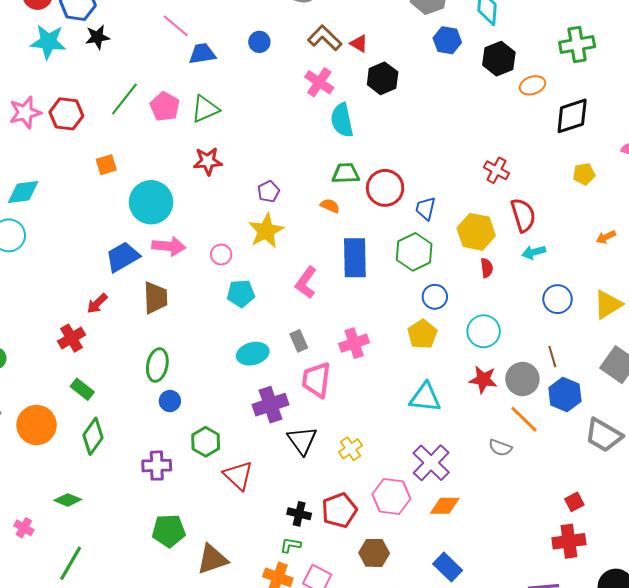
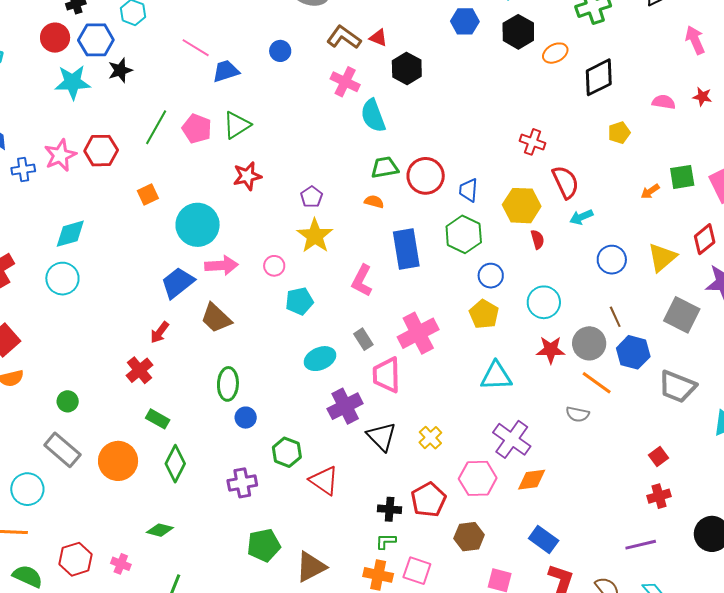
brown trapezoid: (155, 298) -> (216, 318), turned 144
pink cross: (354, 343) -> (418, 333), size x1.4
red cross: (569, 541) -> (659, 496), size x0.7

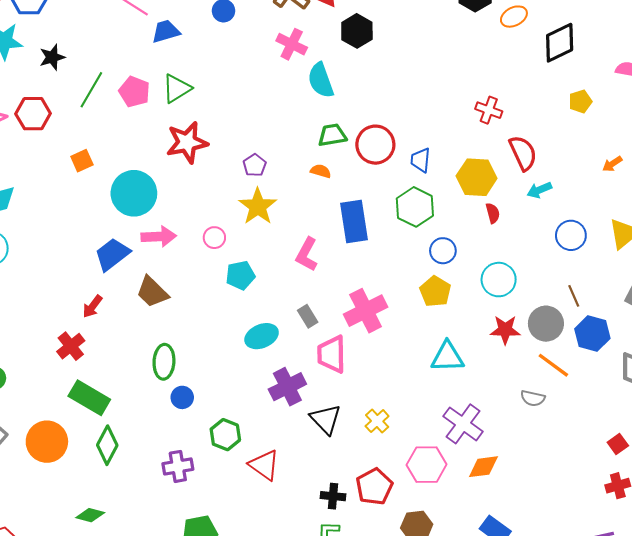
black star: (120, 70) -> (52, 57), moved
red star: (247, 176) -> (187, 142), size x1.4
green rectangle: (158, 419) -> (89, 398), size x1.6

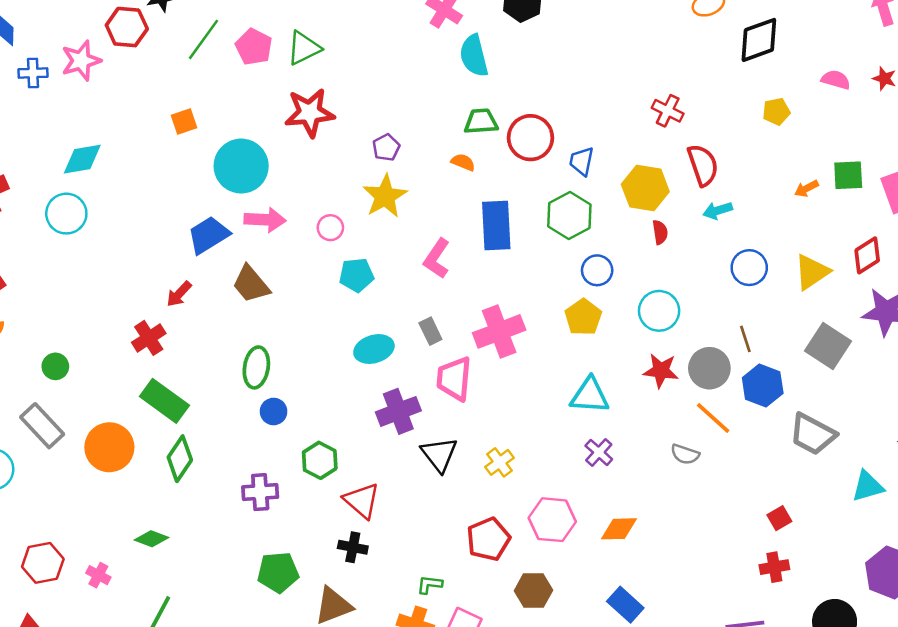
red hexagon: (33, 114) -> (127, 27), moved
purple cross: (463, 424) -> (599, 452), moved, size x0.6
black cross: (333, 496) -> (353, 547), moved

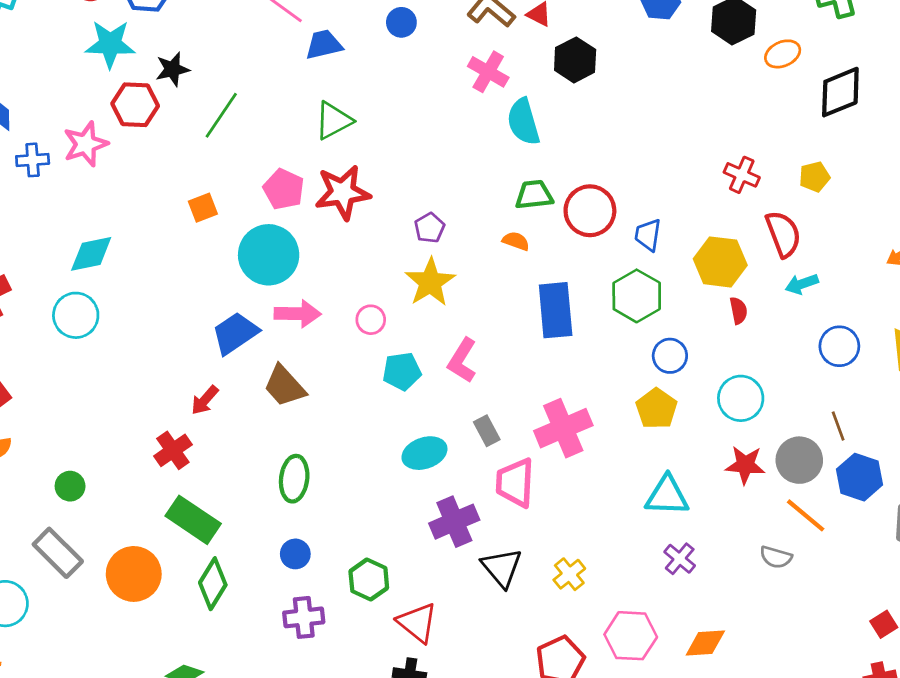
pink pentagon: (254, 47) -> (284, 189), moved
yellow pentagon: (776, 111) -> (814, 177), moved
pink L-shape: (437, 258) -> (462, 360), moved
blue circle: (274, 411) -> (295, 554), moved

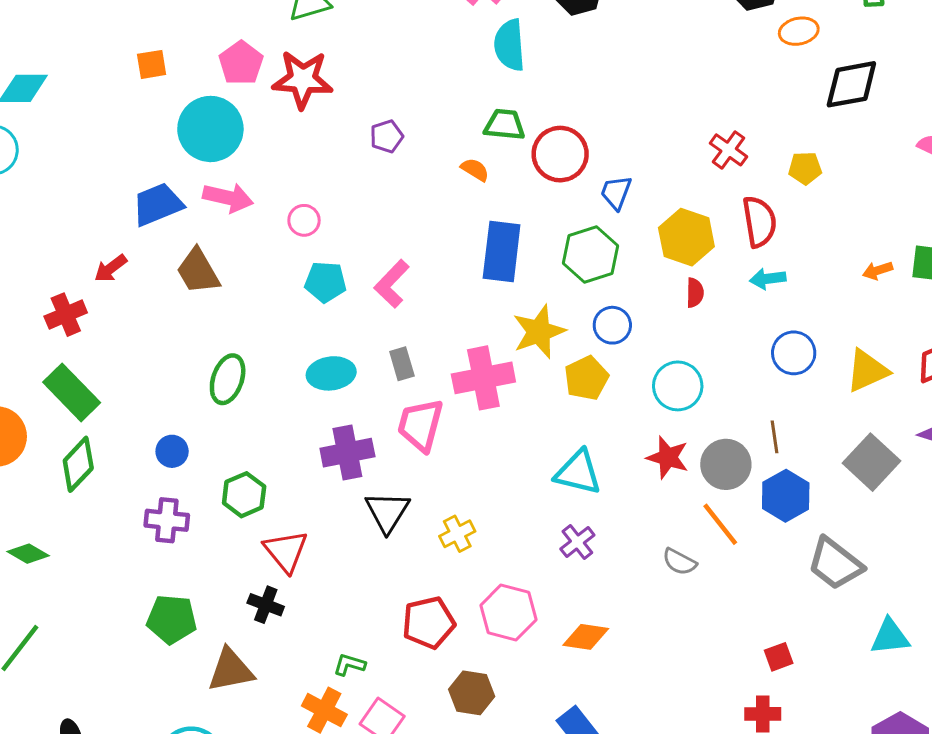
yellow star: (430, 282) -> (539, 332), moved
green ellipse: (294, 479) -> (228, 379), moved

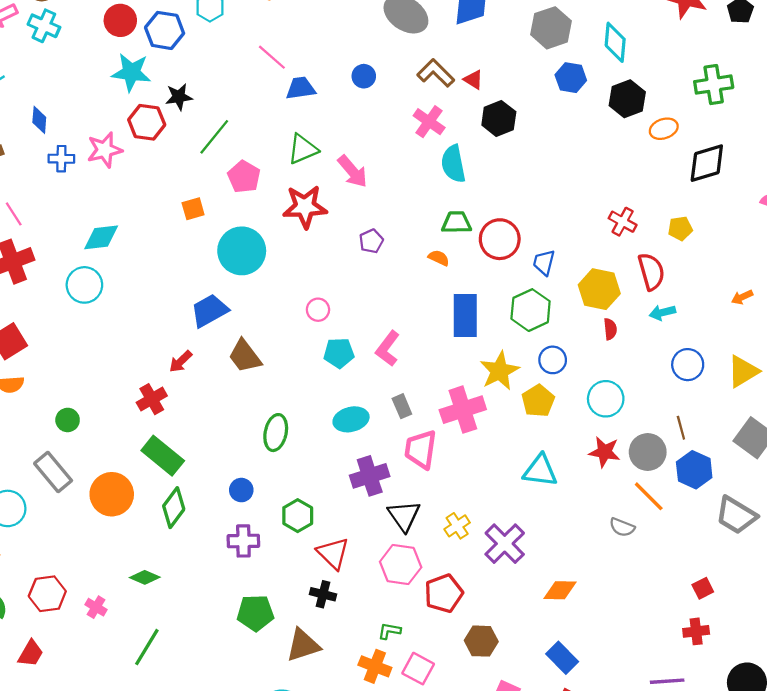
pink pentagon: (241, 63) -> (244, 177), moved
pink arrow: (228, 198) -> (353, 171), moved, turned 44
purple cross: (577, 542) -> (505, 544), moved, size x1.6
pink hexagon: (508, 612) -> (401, 565), moved

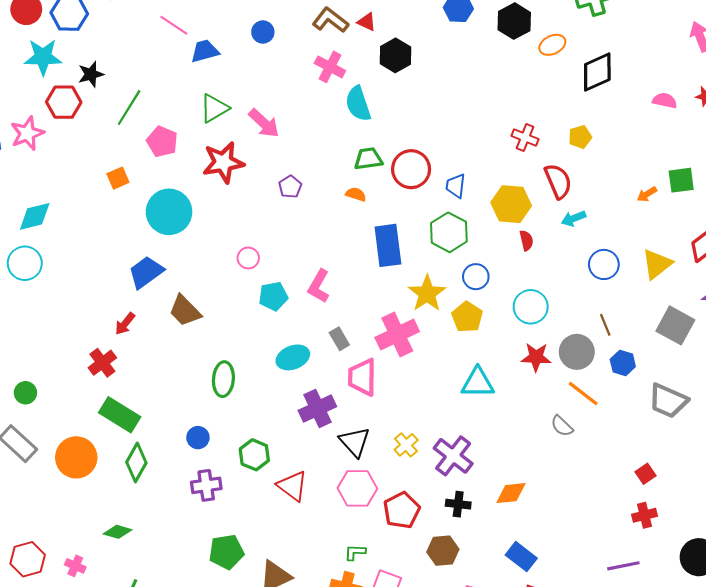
blue hexagon: (694, 470) -> (623, 363), size x0.7
gray semicircle: (622, 527) -> (562, 426), turned 30
black cross: (323, 594) -> (458, 504), moved

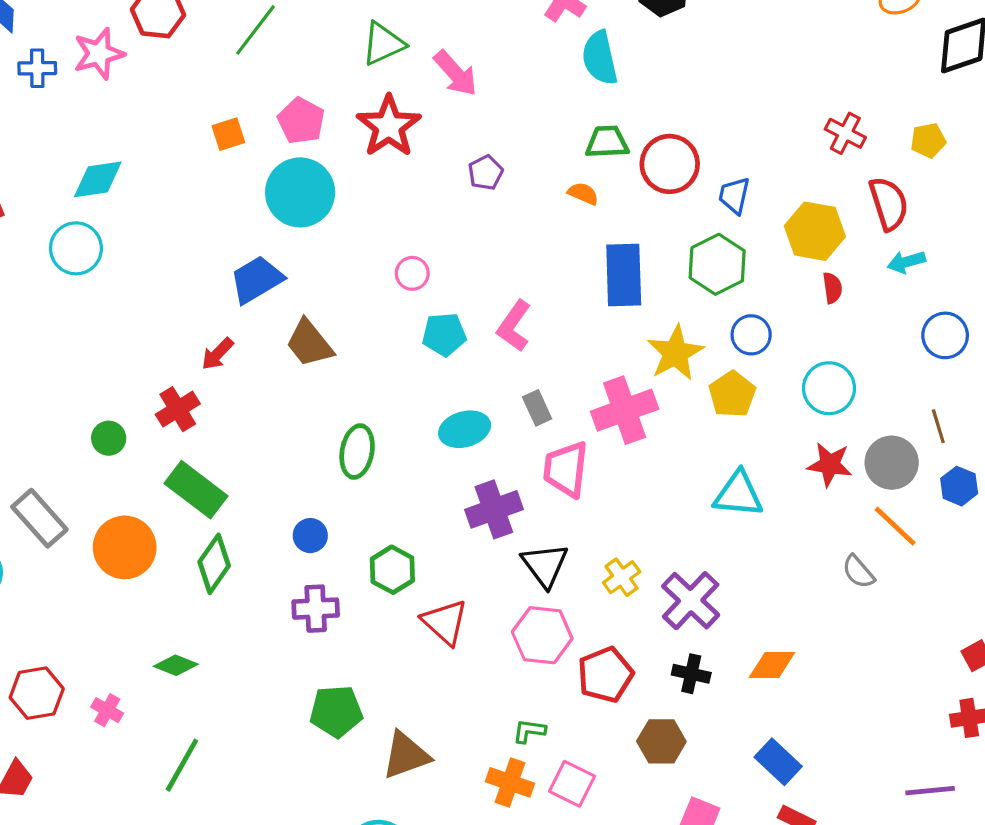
pink pentagon: (162, 142) -> (301, 121), moved
red star: (223, 162) -> (389, 126), turned -30
green circle: (25, 393) -> (109, 438), moved

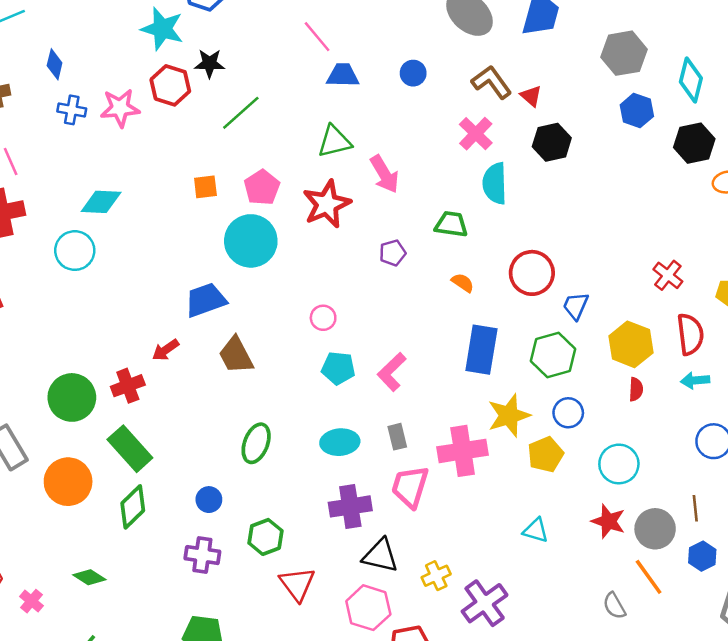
green trapezoid: (607, 142) -> (451, 224), moved
green circle: (109, 438) -> (72, 397), size x1.8
cyan triangle: (738, 494) -> (536, 530), size x0.7
black triangle: (545, 565) -> (380, 556), turned -51

